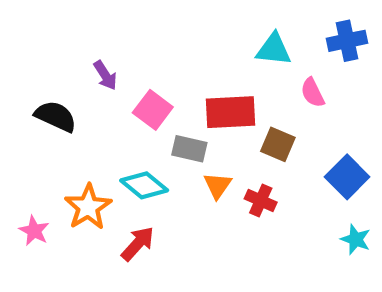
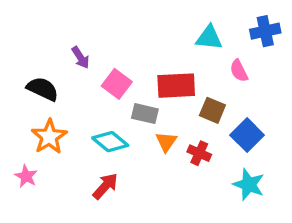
blue square: (347, 177) -> (247, 135), moved
orange star: (88, 207) -> (49, 137), moved
cyan star: (356, 239) -> (249, 184), moved, size x1.4

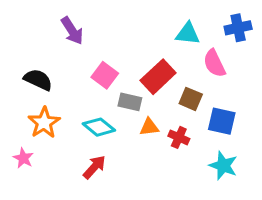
purple arrow: (81, 58) -> (72, 31), moved, size x1.4
pink semicircle: (239, 71) -> (214, 63), size x1.4
red rectangle: (176, 86) -> (158, 77), turned -40
blue square: (247, 135) -> (222, 121), turned -32
orange triangle: (166, 142) -> (149, 127), turned 48

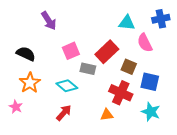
pink square: (105, 75) -> (71, 51), turned 30
orange triangle: (149, 127) -> (107, 115), moved
red cross: (179, 137) -> (121, 93), size x1.6

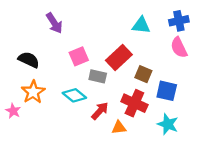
pink semicircle: (145, 43) -> (179, 47), moved
pink star: (16, 107) -> (13, 111), moved
red arrow: (64, 113) -> (100, 111), moved

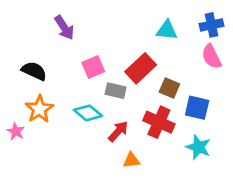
orange triangle: (119, 128) -> (131, 160), moved

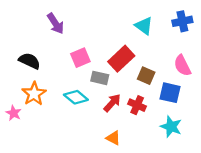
cyan triangle: (167, 30) -> (144, 26), turned 30
pink semicircle: (211, 56) -> (182, 65), moved
red cross: (159, 122) -> (137, 105), size x0.7
red arrow: (118, 131) -> (112, 103), moved
orange triangle: (131, 160) -> (113, 138), turned 35

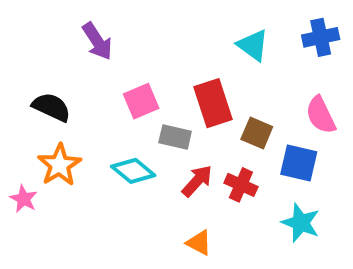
red rectangle: (121, 59) -> (213, 103), turned -65

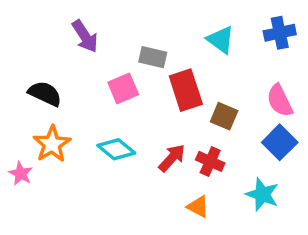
gray rectangle: (175, 137) -> (153, 57), moved
blue square: (299, 163) -> (280, 142), moved, turned 32
orange triangle: (199, 243) -> (198, 207), moved

